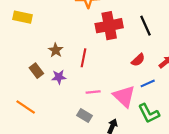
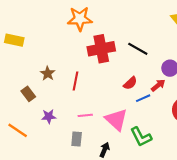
black line: (146, 26) -> (138, 49), turned -36
purple star: (59, 77) -> (49, 116), moved
blue line: (148, 83) -> (143, 98), moved
gray rectangle: (85, 116) -> (77, 139), turned 64

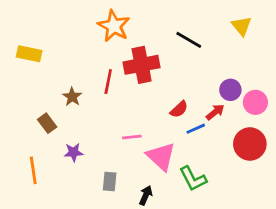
orange star: (80, 19) -> (114, 26), turned 30
black line: (138, 49) -> (189, 40), moved
red line: (76, 81) -> (108, 82), moved
pink line: (85, 115) -> (132, 137), moved
orange line: (18, 130) -> (33, 170), turned 48

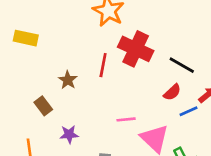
black line: (189, 40) -> (182, 65), moved
red cross: (142, 65) -> (136, 49), turned 36

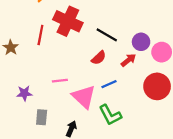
blue line: (188, 111) -> (109, 84), moved
purple star: (69, 134) -> (24, 93), moved

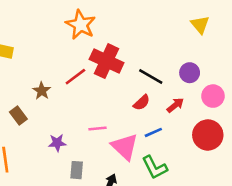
red line: (40, 35) -> (75, 77), turned 42
purple circle: (141, 42) -> (190, 73), moved

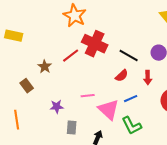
red arrow: (175, 105) -> (148, 78), turned 128

